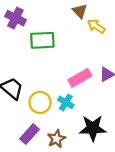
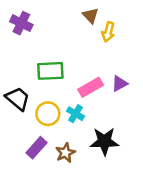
yellow arrow: (96, 26) -> (108, 32), turned -108
green rectangle: (42, 40) -> (50, 71), moved

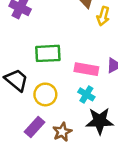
pink rectangle: (91, 87) -> (86, 69), turned 40
cyan cross: (76, 114) -> (86, 94), moved

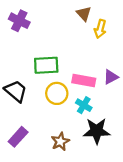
yellow circle: (45, 94) -> (57, 93), moved
purple rectangle: (35, 127) -> (18, 137), moved

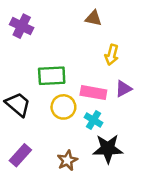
brown triangle: (84, 14) -> (93, 18), turned -35
yellow arrow: (100, 29) -> (112, 55), moved

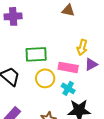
purple cross: (22, 26) -> (13, 16), turned -30
yellow arrow: (112, 55) -> (82, 47), moved

